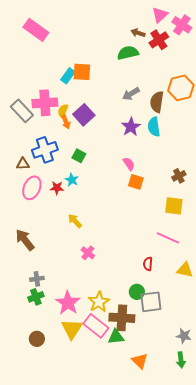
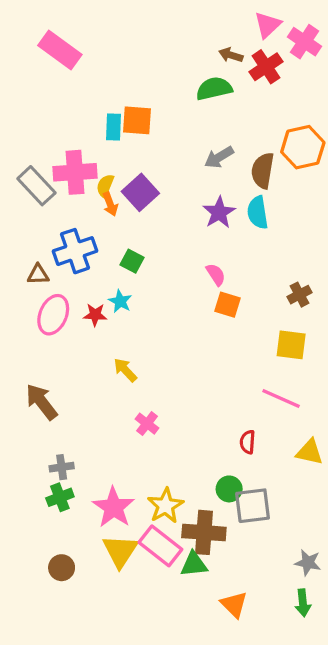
cyan rectangle: (68, 76) -> (114, 127), turned -35

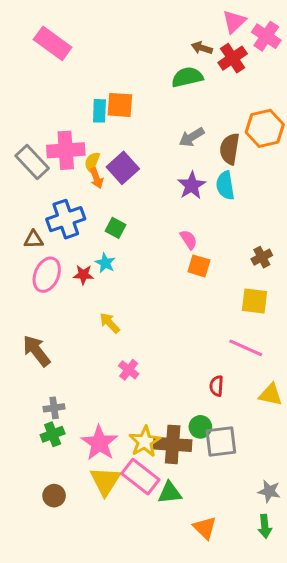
brown cross: (204, 532) -> (173, 444), moved

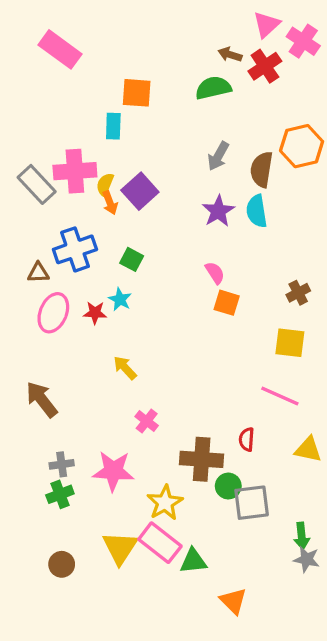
orange square: (120, 105) -> (137, 93), moved
gray arrow: (192, 137) -> (218, 156), turned -30
pink star: (99, 443) -> (113, 471), moved, turned -30
brown cross: (173, 444) -> (202, 459), moved
green arrow: (265, 526) -> (302, 536), moved

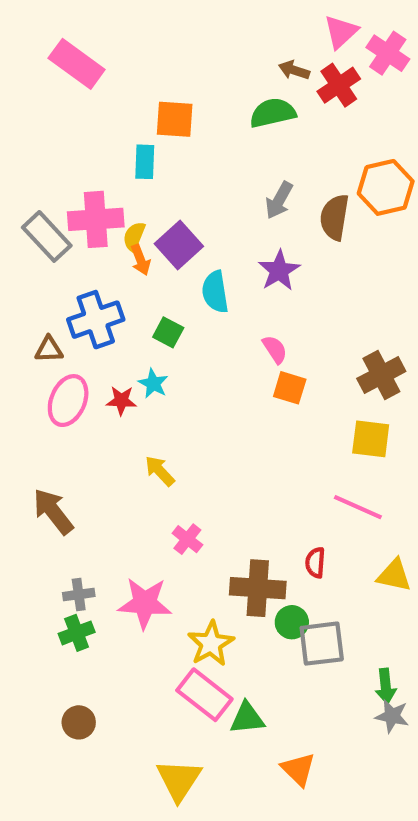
cyan semicircle: (257, 211) -> (215, 292), moved
brown cross: (298, 293) -> (381, 375), size x1.5
yellow triangle: (120, 548) -> (179, 780), moved

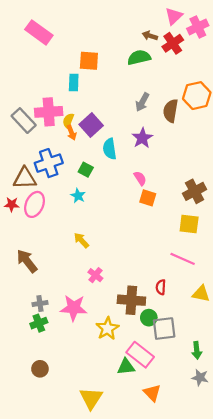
pink cross: (388, 53) -> (198, 27), turned 30
brown triangle: (49, 349) -> (25, 178), size x1.6
red star: (121, 401) -> (12, 204), moved
pink rectangle: (204, 695) -> (140, 355), moved
gray star: (392, 716) -> (200, 378), moved

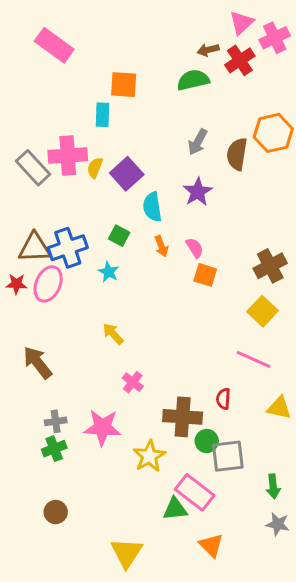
brown arrow: (150, 36) -> (208, 50), turned -32
orange arrow: (72, 133) -> (161, 246), moved
blue cross: (49, 163) -> (68, 248), moved
yellow square: (189, 224) -> (263, 311), turned 36

